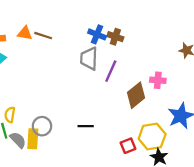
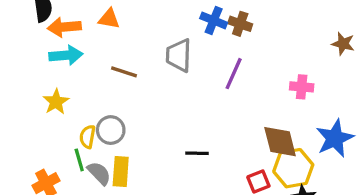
brown line: (43, 36) -> (124, 72), moved
gray trapezoid: (89, 58) -> (179, 55), moved
brown diamond: (136, 95) -> (280, 142), moved, turned -65
gray circle: (42, 126) -> (111, 130), moved

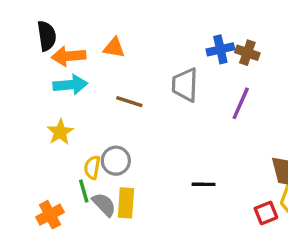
blue cross: (214, 20) -> (220, 49), turned -35

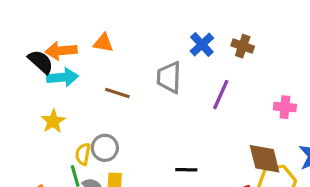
black semicircle: (47, 36) -> (41, 62), moved, turned -40
blue cross: (220, 49) -> (202, 44), turned -30
brown cross: (247, 53) -> (243, 46), moved

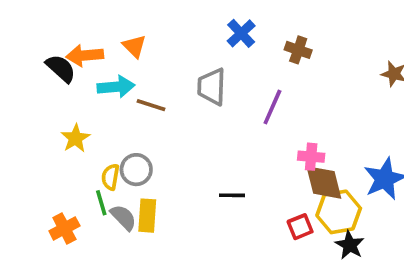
orange triangle: (103, 43) -> (134, 46), turned 35
blue cross: (202, 44) -> (241, 33), moved
cyan arrow: (63, 77) -> (116, 87), moved
pink cross: (285, 107) -> (311, 157), moved

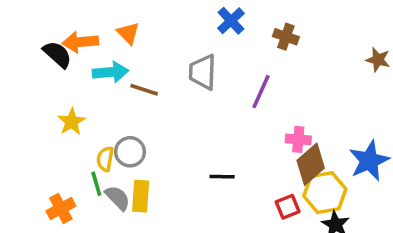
brown diamond: (324, 182) -> (311, 164), turned 63

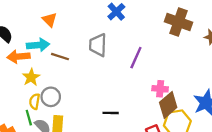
brown cross: (286, 37) -> (179, 22), moved, size x1.6
orange arrow: (80, 42) -> (18, 57), moved
yellow star: (72, 122) -> (31, 77), moved

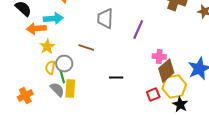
brown line: (60, 57) -> (86, 48), moved
green line: (29, 118) -> (62, 77), moved

